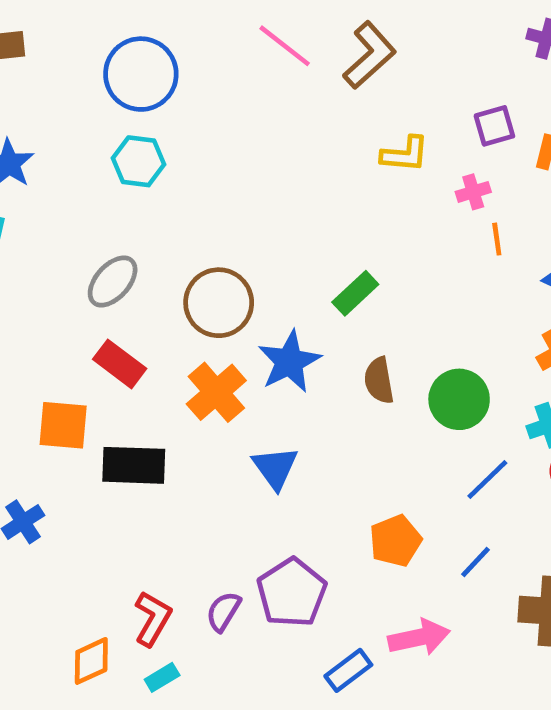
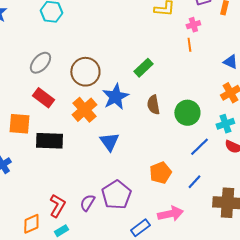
orange line: (497, 239) -> (189, 45), moved

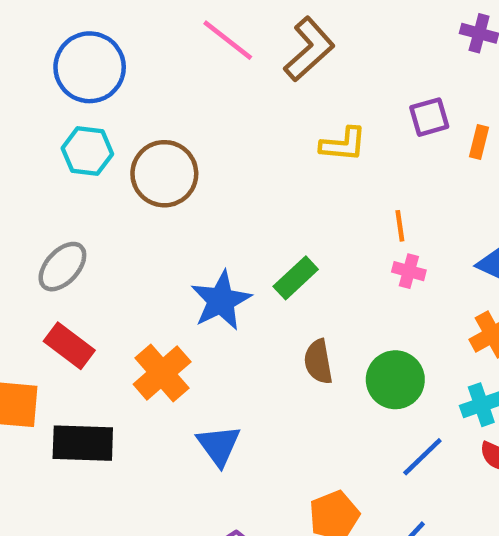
pink cross: (193, 25) -> (409, 271), moved, turned 32
brown circle: (85, 72) -> (164, 174), moved
blue star: (115, 97) -> (221, 301), moved

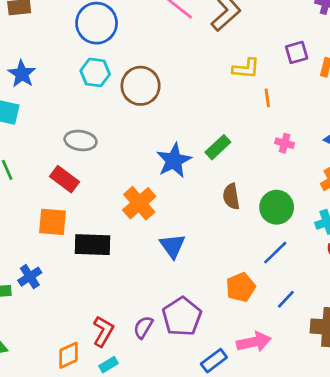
orange line: (400, 226) -> (267, 98), moved
gray ellipse: (62, 267) -> (81, 141), turned 56
red rectangle: (69, 346) -> (65, 179), moved
blue line: (422, 457) -> (275, 253), moved

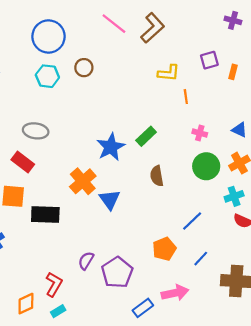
brown circle: (141, 86) -> (84, 68), moved, size x0.6
green circle: (277, 207) -> (206, 166), moved
blue triangle: (173, 246) -> (110, 200), moved
purple semicircle: (143, 327) -> (86, 261), moved

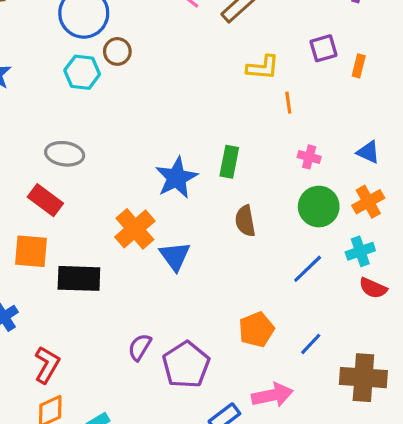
brown circle: (84, 68) -> (117, 51), moved
green rectangle: (146, 136) -> (229, 162), turned -36
blue line: (192, 221) -> (308, 269), moved
red L-shape: (54, 284) -> (47, 365), moved

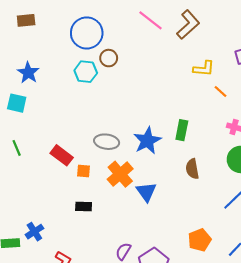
orange line: (288, 103) -> (220, 92), turned -40
gray ellipse: (65, 154) -> (107, 142), moved
orange square: (31, 251) -> (84, 171), moved, size x0.6
black rectangle: (79, 278) -> (84, 206), size x0.6

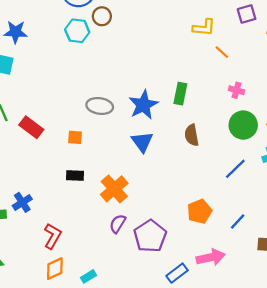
blue star: (28, 73) -> (16, 32), turned -30
red rectangle: (62, 155) -> (31, 127), moved
orange cross: (120, 174) -> (114, 189), moved
blue triangle: (146, 192) -> (142, 142), moved

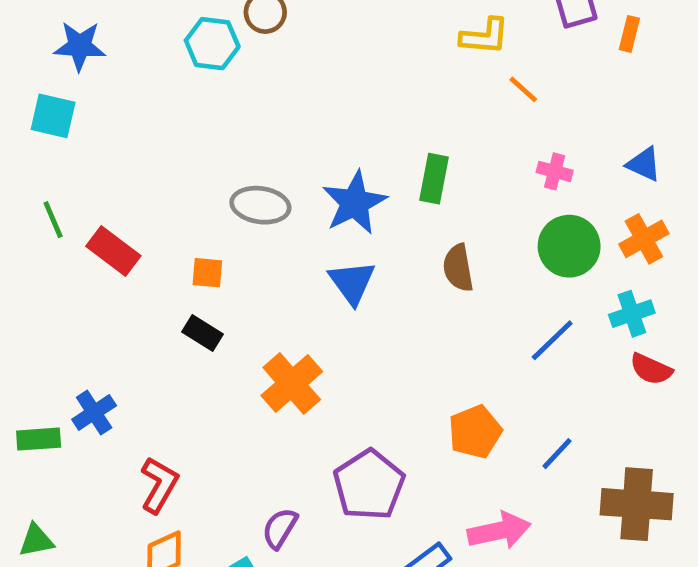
black rectangle: (75, 176) -> (203, 333), moved, turned 30
purple semicircle: (118, 224) -> (280, 528), moved

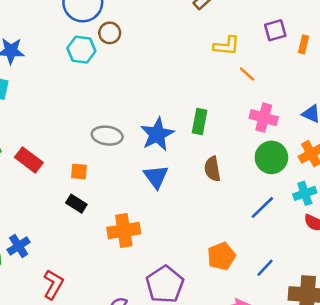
pink cross: (555, 171) -> (264, 118), size x1.5
orange cross: (292, 384) -> (124, 231), turned 32

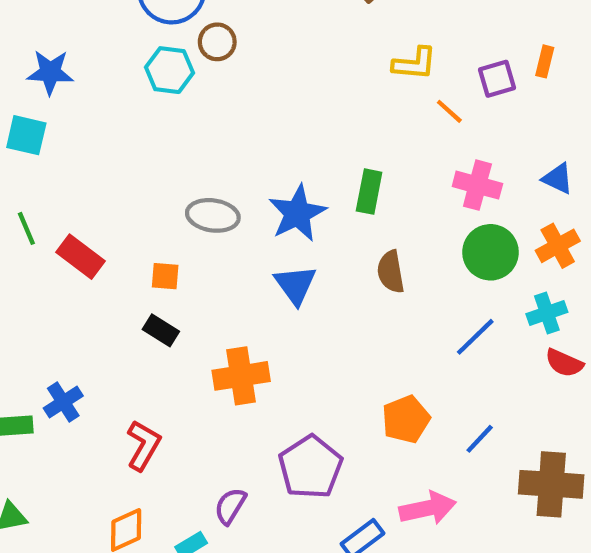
purple square: (275, 30) -> (497, 79), moved
red L-shape: (53, 284) -> (143, 445), moved

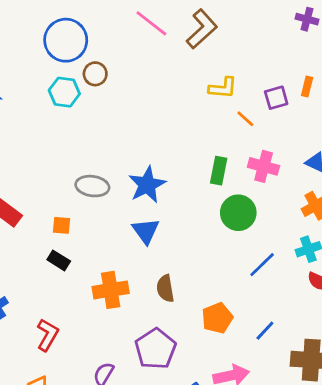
green rectangle: (369, 192) -> (219, 171), moved
green circle: (490, 252) -> (238, 213), moved
brown semicircle: (391, 272) -> (165, 289), moved

